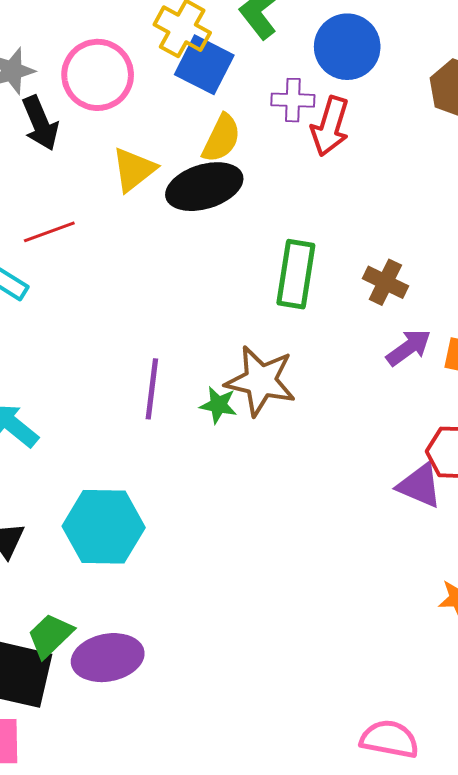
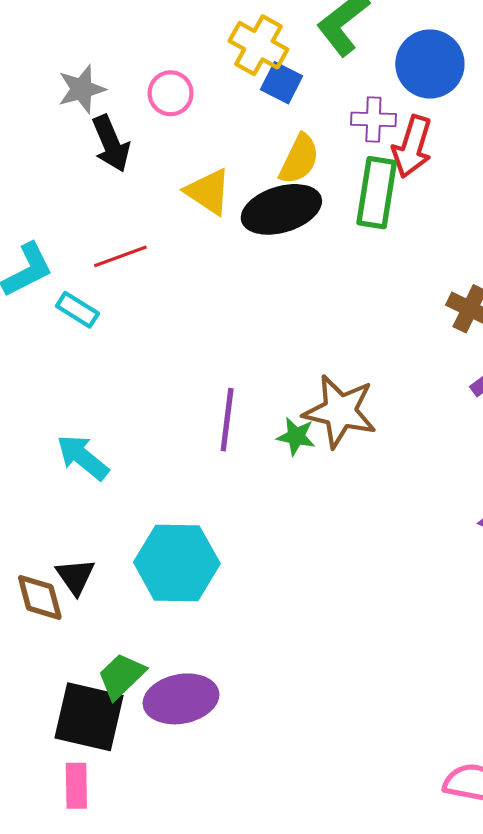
blue square: (204, 65) -> (281, 83), size x0.7
pink circle: (98, 75) -> (171, 93), size x0.6
yellow triangle: (134, 169) -> (208, 192), turned -48
green rectangle: (296, 274) -> (377, 193), moved

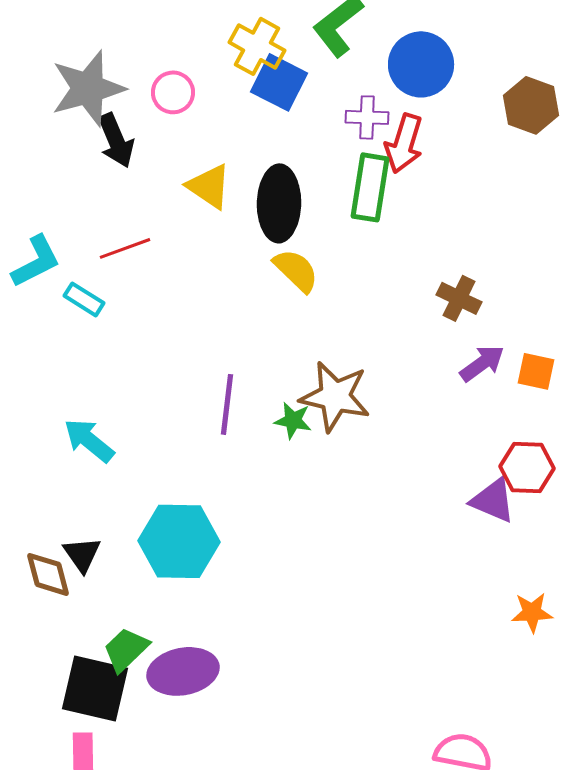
blue square: (281, 83) -> (279, 82), size x1.4
gray star: (82, 89) -> (88, 88), size x1.6
yellow semicircle: (299, 159) -> (296, 270), moved, turned -72
black ellipse: (281, 209) -> (279, 203), turned -72

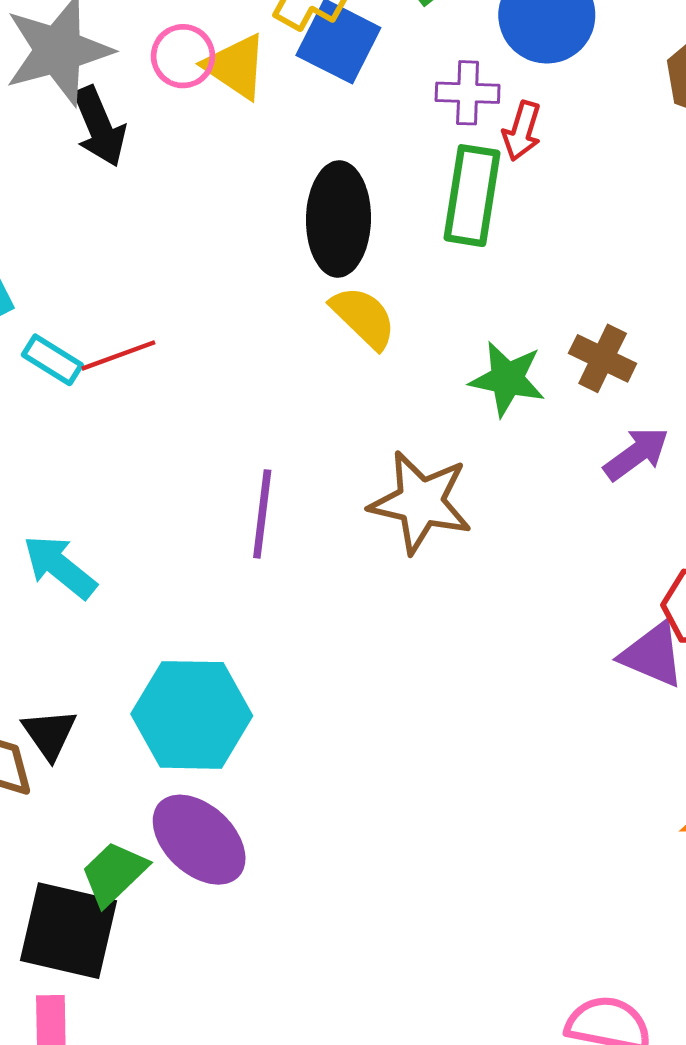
red arrow: (404, 143) -> (522, 131), size x0.7
yellow triangle: (209, 186) -> (236, 66), moved
red line: (125, 248) -> (118, 355), moved
green star: (293, 420) -> (507, 379), moved, size x1.4
purple ellipse: (183, 671) -> (199, 840), moved, turned 54

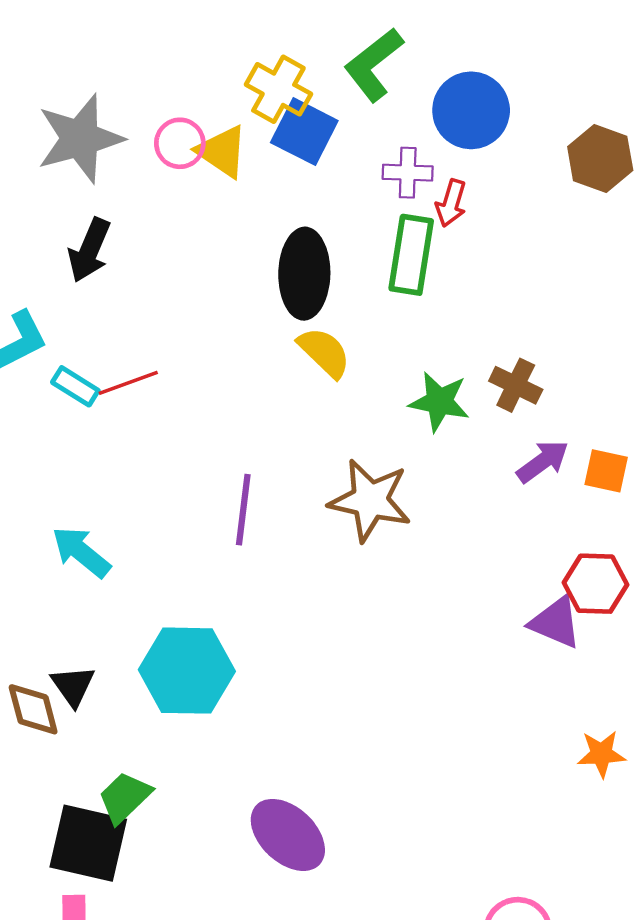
black arrow: (99, 127) -> (89, 250), moved, turned 46
purple ellipse: (199, 840) -> (288, 835), moved

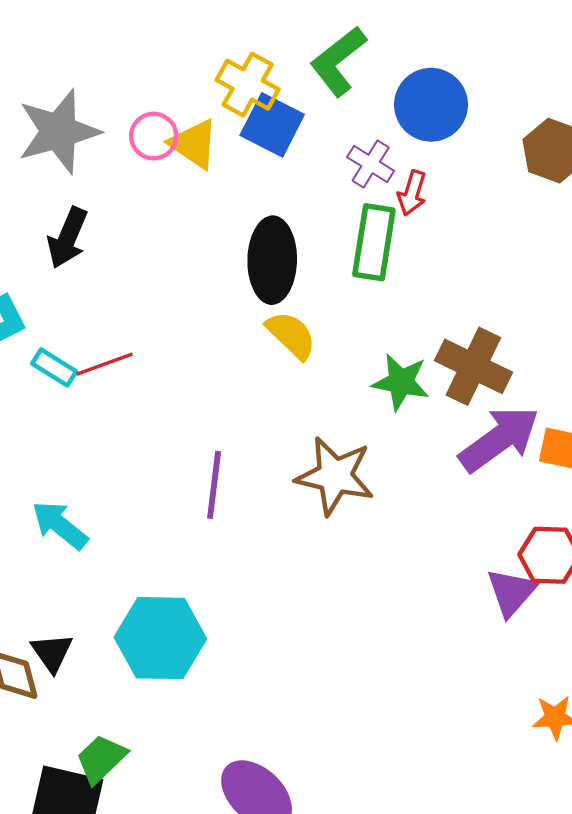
purple cross: (408, 173) -> (371, 164), turned 30
brown cross: (516, 385) -> (473, 366), size x1.5
purple arrow: (543, 462) -> (499, 439), size x1.6
purple triangle: (556, 622) -> (511, 592), turned 48

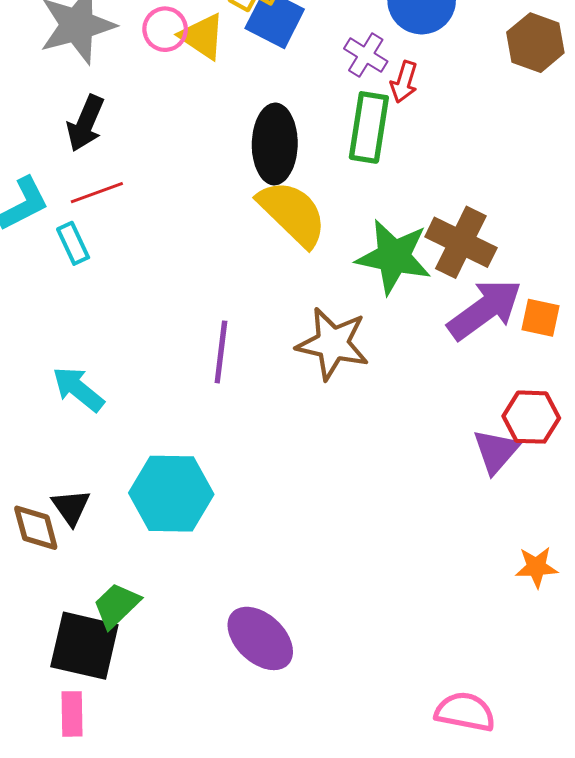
yellow semicircle: (291, 335) -> (292, 213), size x1.5
red line: (104, 364) -> (97, 193), moved
cyan rectangle: (54, 367) -> (73, 243), turned 33
green star: (401, 382) -> (394, 257), size x1.4

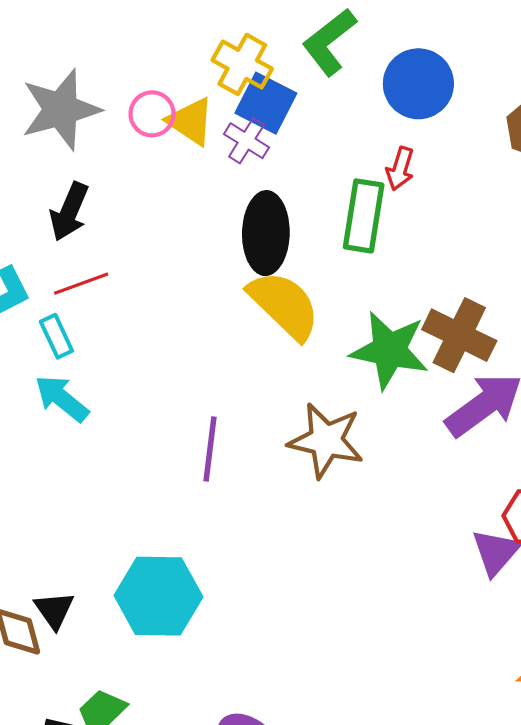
purple cross: (366, 55) -> (247, 141), moved
cyan arrow: (78, 389) -> (62, 399), moved

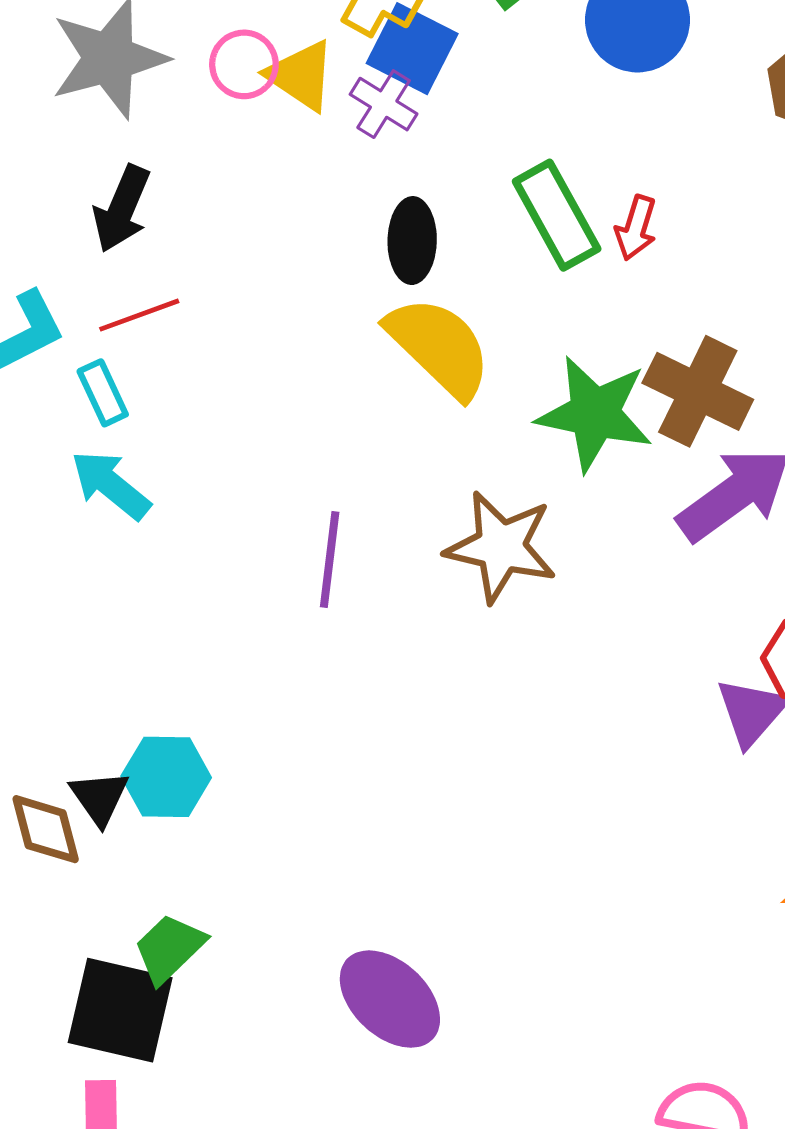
red arrow: (400, 169) -> (636, 228), moved
green rectangle: (364, 216) -> (557, 215), turned -38
black ellipse: (266, 233) -> (412, 241), size x0.7
cyan hexagon: (158, 596) -> (166, 777), moved, size x0.7

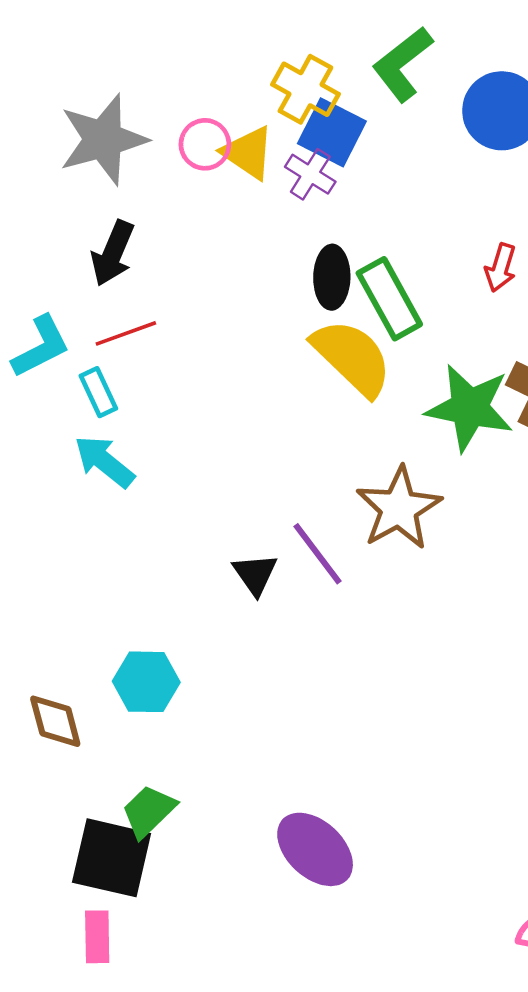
green rectangle: (557, 215) -> (389, 299), moved
brown star: (501, 547) -> (399, 508), turned 30
purple line: (330, 559) -> (317, 554), moved, turned -44
black triangle: (100, 798) -> (255, 574), moved

